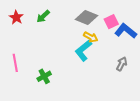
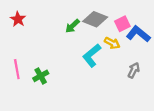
green arrow: (43, 16) -> (72, 26), moved
yellow arrow: (91, 37) -> (112, 43), moved
green cross: (44, 76) -> (41, 76), moved

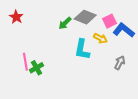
cyan L-shape: (92, 56) -> (82, 50), turned -40
pink line: (17, 69) -> (25, 62), moved

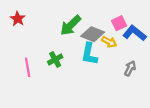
gray diamond: (85, 17) -> (93, 34), moved
green arrow: (65, 23) -> (71, 25), size x1.5
green cross: (37, 68) -> (55, 60), moved

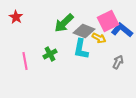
pink square: (119, 23) -> (108, 21), size x1.5

